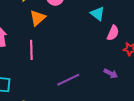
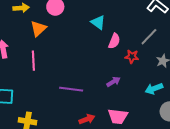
purple arrow: (111, 73) -> (113, 82), turned -56
purple line: (68, 80) -> (71, 89), turned 35

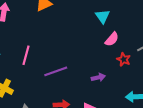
pink line: (33, 61) -> (26, 55), moved
purple line: (71, 89) -> (56, 71), turned -45

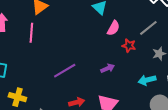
pink line: (26, 55) -> (31, 33), moved

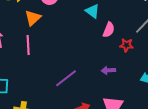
purple arrow: (108, 68) -> (108, 70), turned -152

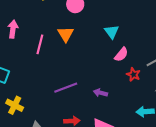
orange triangle: (33, 18) -> (66, 34), moved, turned -36
purple arrow: (108, 70) -> (100, 93), moved

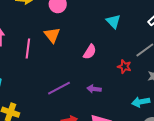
cyan triangle: (112, 32) -> (113, 21), moved
pink semicircle: (121, 54) -> (90, 52), moved

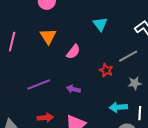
orange triangle: (52, 35) -> (48, 36), moved

